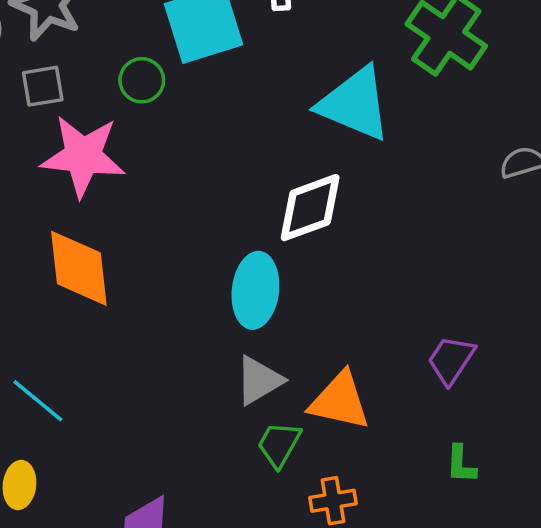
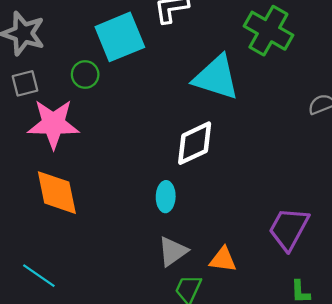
cyan ellipse: (255, 290) -> (166, 197), size x0.7
purple trapezoid: (451, 360) -> (289, 229), size x1.4
orange triangle: (340, 401) -> (223, 260), size x0.7

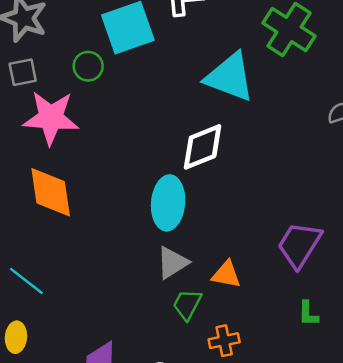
cyan ellipse: (166, 197) -> (168, 203), size x1.6

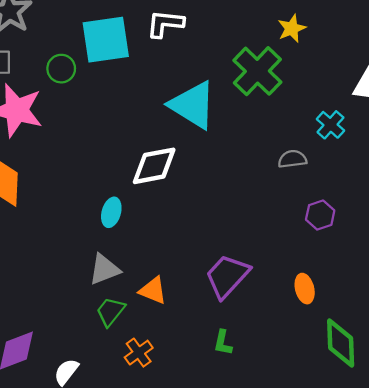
cyan ellipse: (168, 203) -> (111, 212), size x0.6
orange cross: (224, 341) -> (139, 353), turned -36

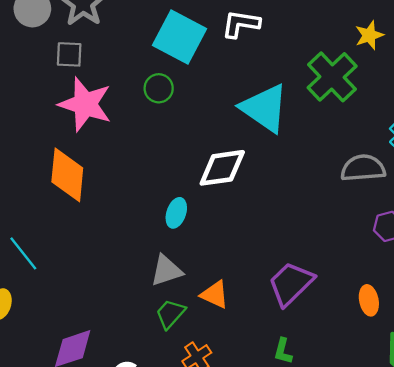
cyan square: (106, 40) -> (180, 37), turned 33
green circle: (61, 69) -> (159, 88), moved
gray semicircle: (292, 159) -> (363, 168), size x1.5

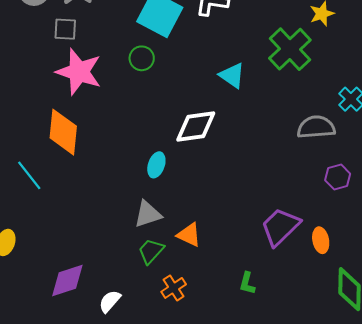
cyan triangle: (265, 108) -> (232, 76), size x0.6
cyan line: (23, 253) -> (29, 175), moved
purple trapezoid: (291, 284) -> (280, 227), moved

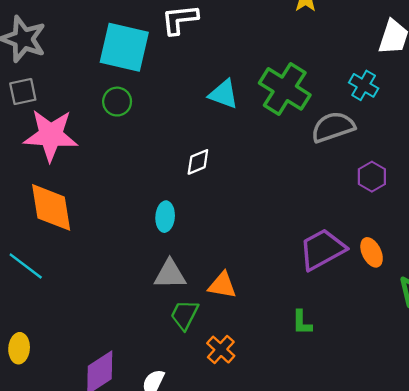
green cross: (290, 49) -> (285, 89), moved
white diamond: (196, 127) -> (198, 162), size x0.6
gray triangle: (148, 214) -> (170, 274), turned 32
purple trapezoid: (280, 227) -> (322, 249), turned 30

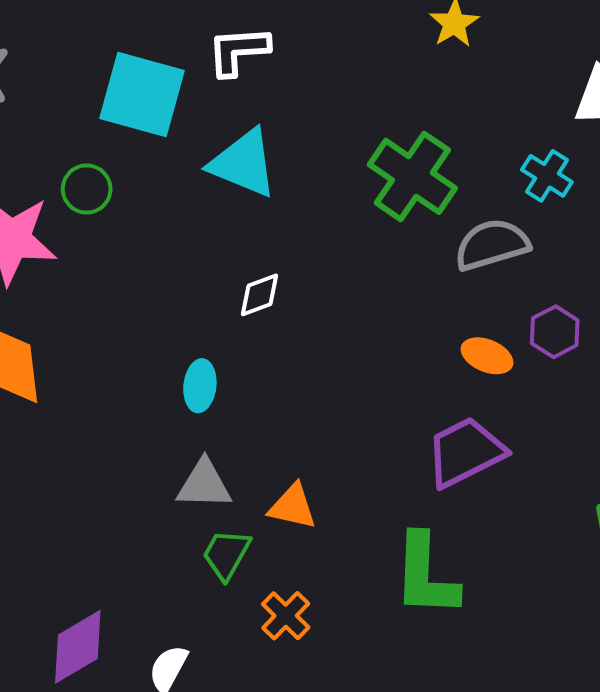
cyan triangle: (224, 94) -> (243, 163), moved, size x1.4
green circle: (117, 102) -> (87, 189), moved
orange ellipse: (372, 252) -> (487, 356), moved, turned -44
green L-shape: (302, 322) -> (426, 575), size x2.0

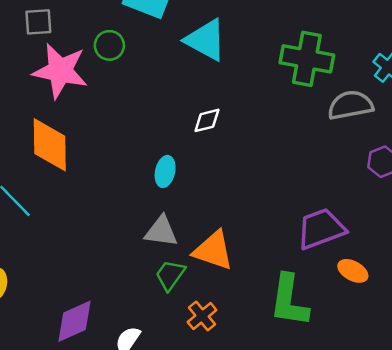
green cross: (412, 176) -> (307, 59), turned -30
orange ellipse: (487, 356) -> (353, 271), moved
orange triangle: (293, 507) -> (213, 250), size x1.4

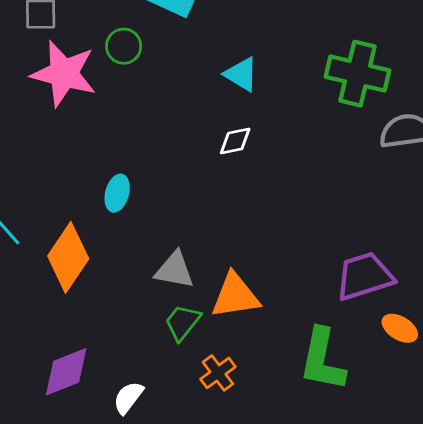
cyan triangle: (206, 40) -> (241, 74), moved, size x0.7
orange diamond: (50, 145) -> (68, 257), moved, turned 32
cyan ellipse: (165, 171) -> (117, 193), moved
orange triangle: (213, 250) -> (235, 296), turned -30

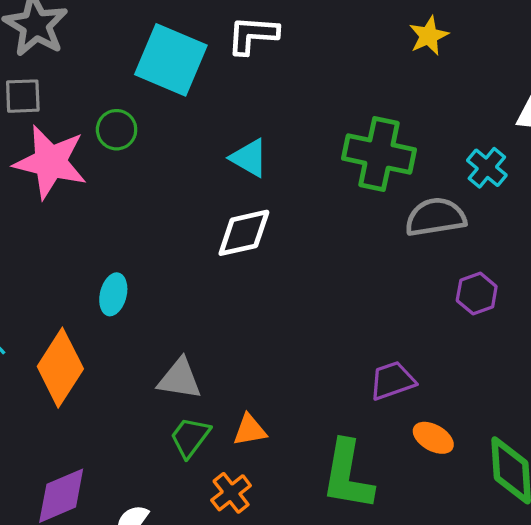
white diamond: (235, 141) -> (244, 233), size x1.5
purple trapezoid: (364, 276) -> (392, 381), size x0.7
orange triangle: (235, 296) -> (250, 430), moved, size x0.6

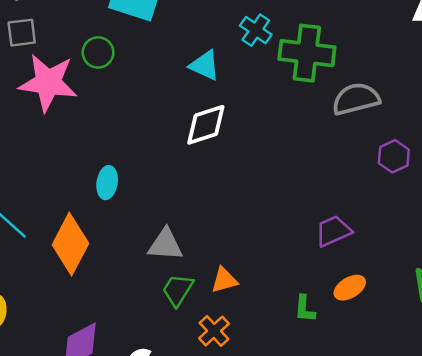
cyan cross: (487, 168) -> (256, 30), moved
orange ellipse: (433, 438) -> (350, 288), moved, turned -56
green L-shape: (347, 475) -> (305, 309), size x0.5

